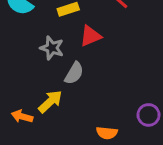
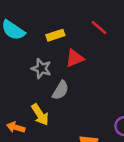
yellow arrow: (50, 102) -> (40, 115), turned 100

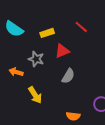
gray semicircle: (61, 90) -> (68, 76), moved
orange arrow: (16, 127) -> (16, 72), moved

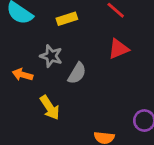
red triangle: (62, 51) -> (119, 49), moved
gray semicircle: (68, 76) -> (77, 73), moved

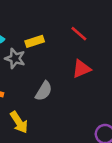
gray star: (51, 56) -> (15, 58), moved

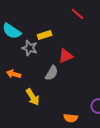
red line: (79, 34) -> (78, 14), moved
red triangle: (82, 69) -> (66, 56), moved

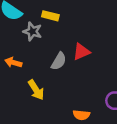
yellow rectangle: (45, 35) -> (50, 16), turned 32
red triangle: (66, 56) -> (81, 52), moved

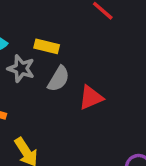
gray semicircle: (59, 61) -> (59, 79), moved

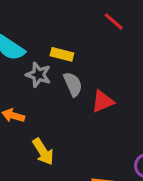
gray semicircle: (59, 79) -> (73, 84), turned -55

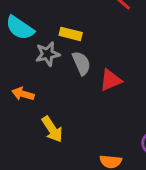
gray star: (38, 75) -> (48, 54), turned -30

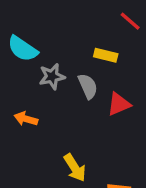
yellow rectangle: (71, 34) -> (106, 55), moved
yellow arrow: (52, 129) -> (75, 168), moved

